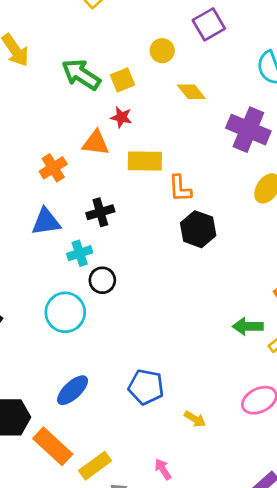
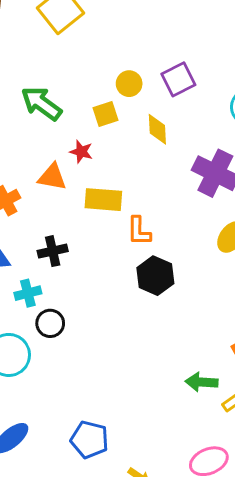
purple square: (209, 24) -> (178, 79), moved
yellow square: (122, 80) -> (106, 114), moved
yellow diamond: (191, 92) -> (157, 129), turned 32

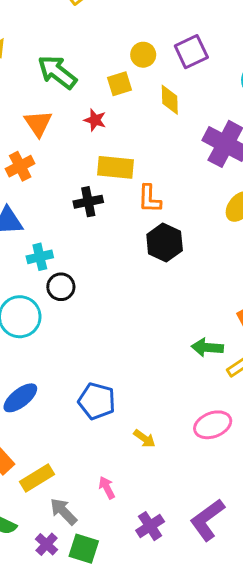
orange triangle: (52, 177) -> (38, 123), moved, turned 44
black cross: (53, 251) -> (88, 202), moved

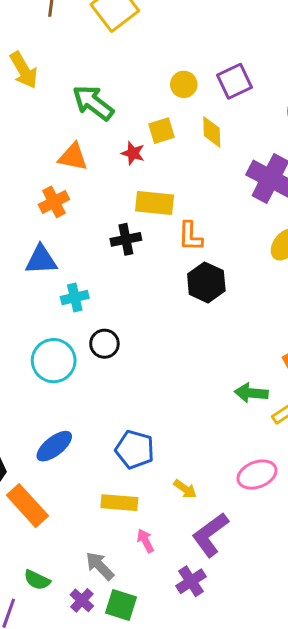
yellow square: (119, 84) -> (162, 131), moved
orange triangle: (38, 123) -> (73, 157), turned -44
black circle: (61, 287) -> (104, 344), moved
yellow rectangle: (37, 478) -> (119, 503), moved, turned 36
purple L-shape: (207, 520) -> (210, 535), moved

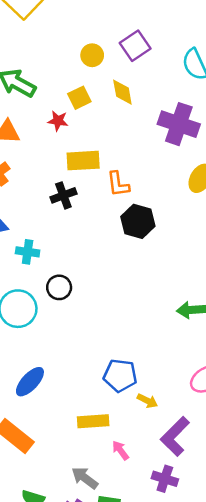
cyan cross: (75, 297) -> (28, 252), turned 30
blue pentagon: (135, 449) -> (120, 376), moved
purple cross: (191, 581) -> (165, 479), turned -30

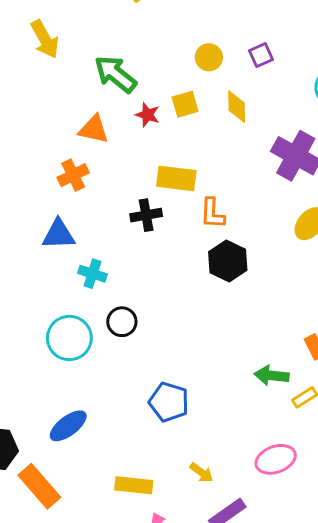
purple square: (135, 46) -> (261, 55), size x0.7
red star: (58, 121) -> (147, 115), moved
blue pentagon: (120, 376) -> (169, 402), moved

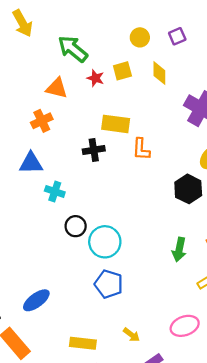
black hexagon: (228, 261) -> (188, 189), moved
cyan circle: (69, 338) -> (105, 242), moved
green arrow: (272, 375) -> (179, 250), moved, turned -85

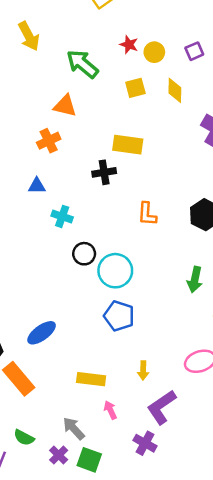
red star: (95, 78) -> (129, 45), moved
orange L-shape: (141, 149) -> (147, 214), moved
blue triangle: (31, 163) -> (37, 186), size x0.7
yellow arrow: (131, 335) -> (143, 370), turned 54

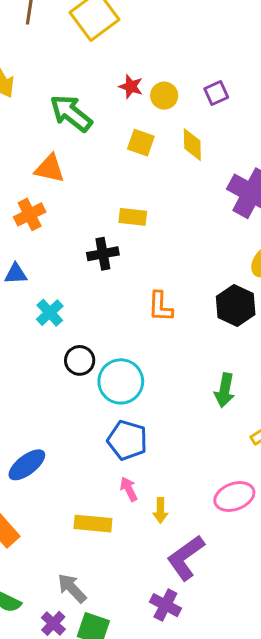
yellow square: (135, 88) -> (141, 143), turned 36
yellow rectangle: (128, 145) -> (133, 217), size x0.7
cyan cross: (62, 216) -> (50, 313), turned 30
pink arrow: (110, 410) -> (129, 489), moved

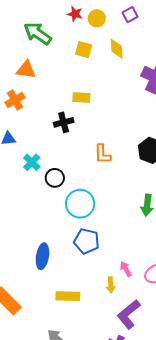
black circle: (80, 360) -> (55, 178), moved
blue ellipse: (27, 465) -> (42, 256), moved, turned -40
pink arrow: (129, 489) -> (126, 269), moved

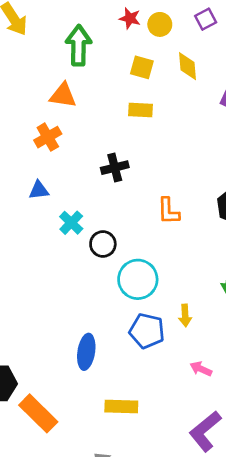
green arrow: (38, 33) -> (79, 45), turned 56
yellow rectangle: (81, 98) -> (140, 110), moved
pink arrow: (126, 269) -> (201, 369), turned -35
yellow arrow: (111, 285) -> (185, 315), moved

